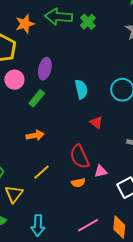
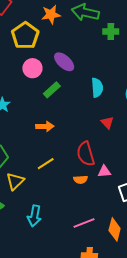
green cross: (88, 22) -> (111, 32), moved, turned 35
purple ellipse: (45, 69) -> (64, 62), turned -70

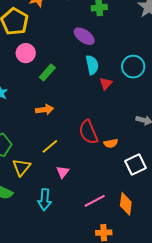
purple ellipse: (64, 62) -> (84, 36), moved
red triangle: (107, 123) -> (106, 83), moved, turned 32
pink triangle: (104, 171) -> (63, 172), moved, turned -40
orange semicircle: (81, 180) -> (111, 143), moved

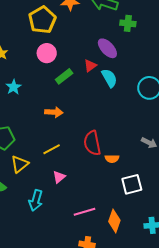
cyan semicircle: (92, 65) -> (109, 78), turned -30
red triangle: (106, 83) -> (90, 66), moved

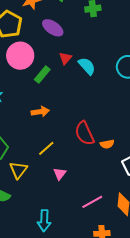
purple ellipse: (107, 48) -> (53, 28), moved
pink circle: (47, 53) -> (20, 56), size x1.4
cyan arrow: (36, 200) -> (44, 221), moved

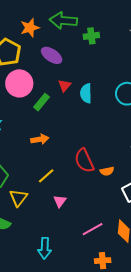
cyan semicircle: (87, 66) -> (86, 93), turned -138

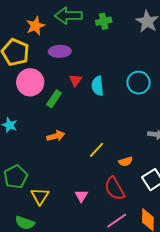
green cross: (91, 36) -> (104, 21), moved
purple ellipse: (52, 55) -> (60, 51), turned -30
red semicircle: (84, 161) -> (115, 189), moved
yellow line: (46, 176) -> (96, 150), moved

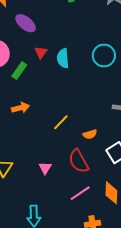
purple ellipse: (60, 51) -> (26, 23), turned 40

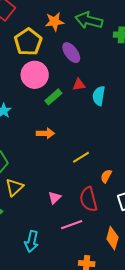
red triangle: (41, 52) -> (79, 85), turned 32
orange semicircle: (90, 134) -> (106, 176), turned 120
pink line: (80, 193) -> (72, 225), moved

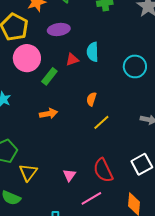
purple ellipse: (71, 53) -> (59, 29), turned -50
cyan semicircle: (99, 96) -> (93, 52), moved
yellow line: (81, 157) -> (101, 122), moved
orange semicircle: (106, 176) -> (91, 99), moved

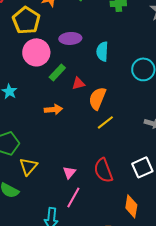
purple ellipse: (59, 29) -> (70, 38), moved
red triangle: (72, 60) -> (78, 83), moved
orange semicircle: (91, 99) -> (97, 98), size x1.6
pink line: (91, 198) -> (73, 197), moved, turned -35

